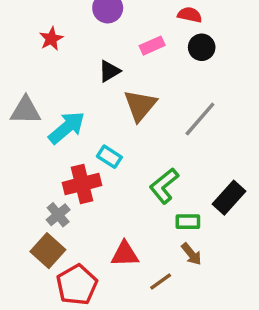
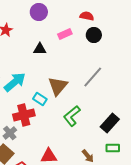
black triangle: (109, 71) -> (40, 49), turned 32
brown triangle: (140, 105) -> (58, 86), moved
green rectangle: (188, 222) -> (113, 148), moved

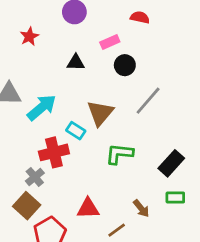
black circle: (94, 35) -> (125, 65), moved
green L-shape: (72, 116) -> (119, 154), turned 45

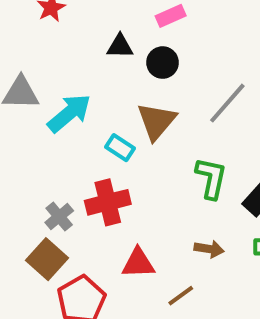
black circle: (125, 65) -> (163, 63), moved
red cross: (54, 152) -> (108, 202), moved
green L-shape: (119, 154) -> (211, 178), moved, turned 96
brown arrow: (141, 208) -> (209, 249), moved, turned -42

